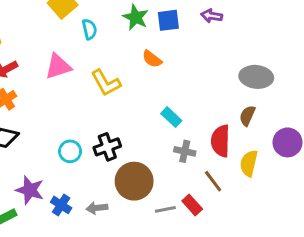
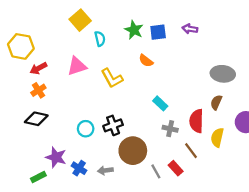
gray line: (165, 209) -> (156, 171), turned 72

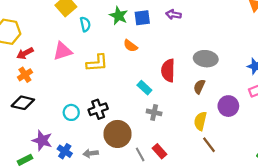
yellow L-shape: (112, 78) -> (97, 63), turned -65
red semicircle: (196, 121) -> (168, 70), moved
brown line: (191, 151) -> (209, 145), moved

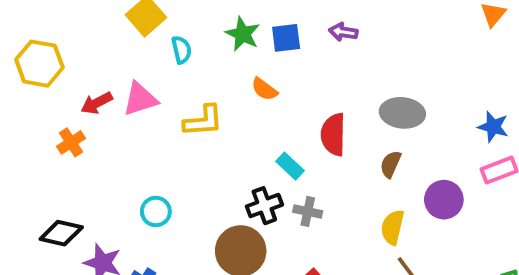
red arrow: (25, 53) -> (97, 103), moved
black diamond: (23, 103) -> (61, 233), moved
black cross: (98, 109) -> (264, 206), moved

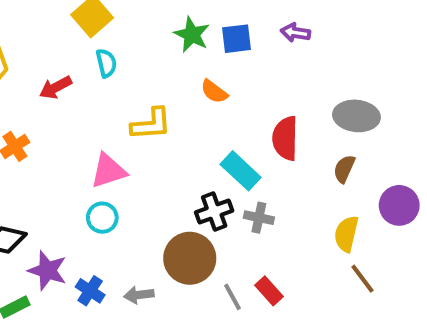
cyan semicircle: (181, 50) -> (106, 63), moved
pink triangle: (140, 99) -> (108, 171), moved
red arrow: (97, 103) -> (56, 87), moved
cyan rectangle: (290, 166) -> (241, 171), size x1.4

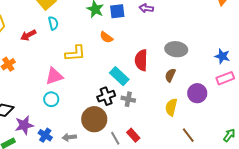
purple star: (47, 270) -> (24, 125), turned -30
brown line: (363, 279) -> (188, 135), moved

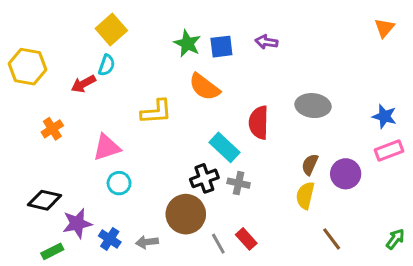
cyan semicircle: (53, 23) -> (107, 65), moved, turned 32
orange semicircle: (106, 37) -> (204, 87), size x1.5
brown semicircle: (170, 75) -> (310, 164), moved
pink triangle: (54, 76) -> (107, 147), moved

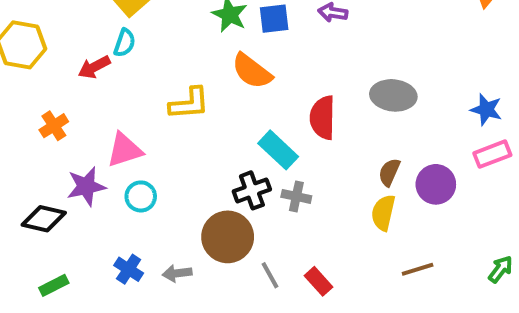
purple star: (77, 223) -> (86, 186), moved
red rectangle: (246, 239) -> (319, 281), moved
brown line: (332, 239) -> (418, 269), turned -70

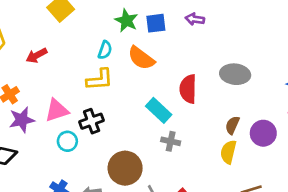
cyan semicircle: (125, 43) -> (105, 50), moved
purple star: (86, 186) -> (22, 120), moved
black cross: (252, 190) -> (92, 121), moved

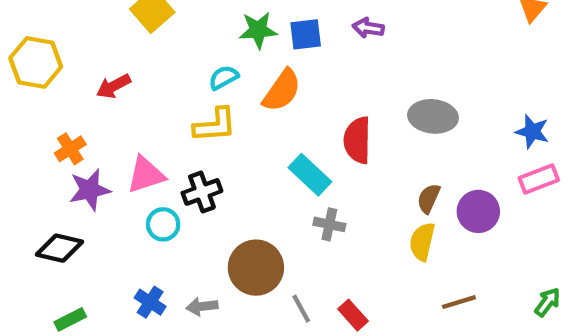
green star: (126, 21) -> (258, 30), turned -30
cyan semicircle: (105, 50) -> (224, 78), turned -138
orange semicircle: (141, 58) -> (282, 91), turned -92

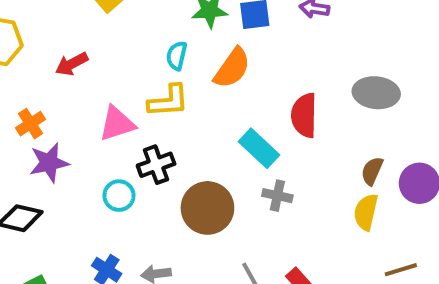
cyan semicircle: (224, 78) -> (177, 56), turned -48
pink triangle: (146, 175) -> (117, 124), moved
brown circle: (256, 268) -> (207, 208), moved

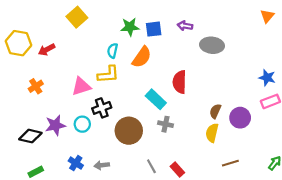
red arrow: (72, 64) -> (47, 50), moved
gray ellipse: (376, 93) -> (212, 45), moved
purple star: (49, 163) -> (55, 125), moved

